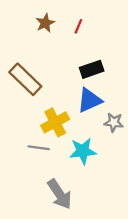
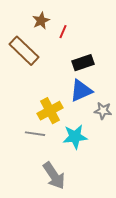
red line: (78, 26) -> (63, 32), moved
brown rectangle: (25, 79) -> (24, 51), moved

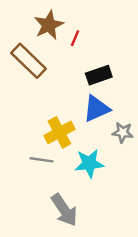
brown star: (41, 21) -> (49, 25), size x1.4

